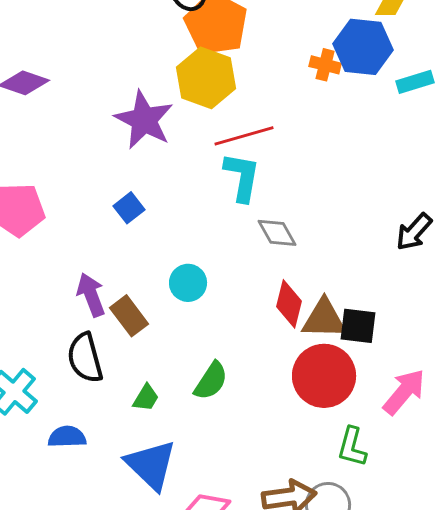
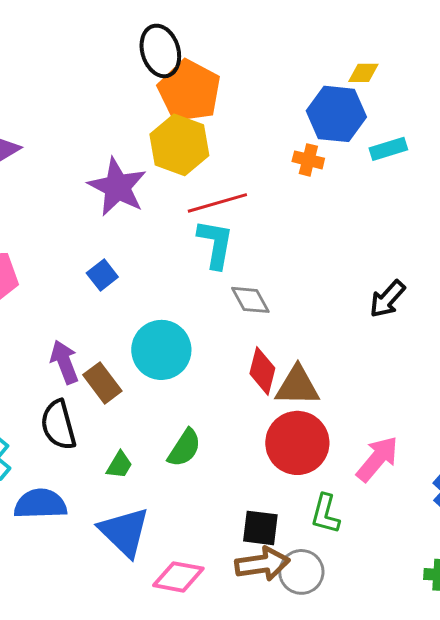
orange cross: (325, 65) -> (308, 160), moved
cyan circle: (188, 283) -> (161, 350), size x1.6
black square: (358, 326) -> (260, 528), moved
blue semicircle: (67, 437) -> (40, 504), size x1.4

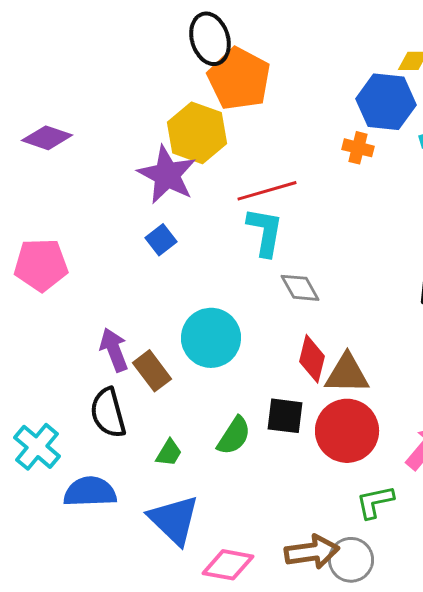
yellow hexagon: (179, 145) -> (197, 133), moved
blue square: (102, 275) -> (161, 240), moved
green L-shape: (325, 514) -> (375, 502), turned 63
black square: (260, 528) -> (285, 416), moved

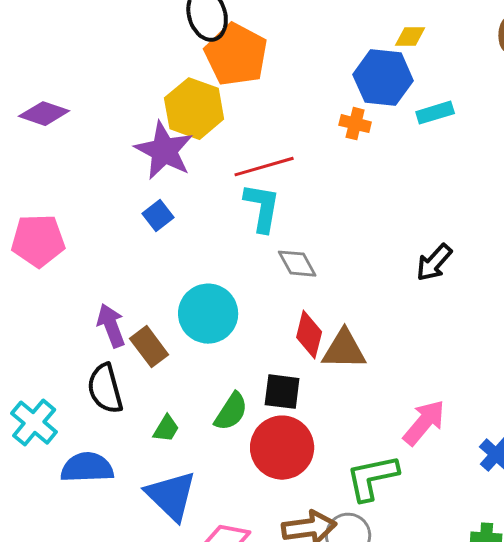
red circle: (347, 431) -> (282, 448), moved
green L-shape: (375, 502) -> (372, 478), size x1.4

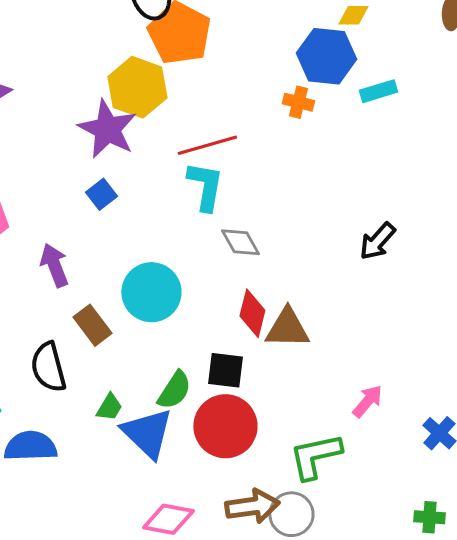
purple arrow: (111, 326) -> (54, 265), moved
pink arrow: (424, 423) -> (367, 401), size x0.7
blue triangle: (171, 496) -> (147, 433), moved

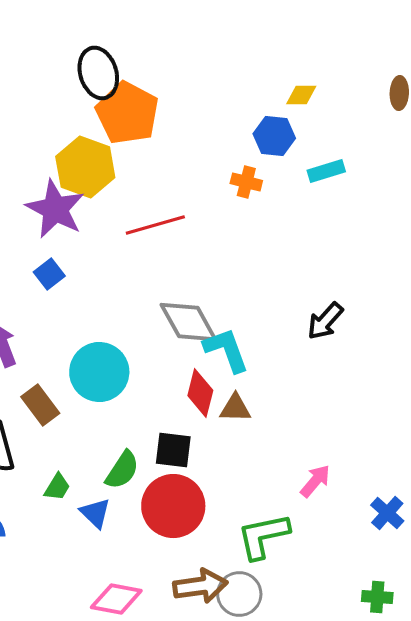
blue hexagon: (326, 56) -> (274, 136), size x0.7
cyan L-shape: (205, 186) -> (226, 350), moved, turned -30
gray diamond: (240, 242) -> (188, 322), size x1.5
brown triangle: (287, 328) -> (235, 408), size x0.7
blue triangle: (147, 433) -> (95, 513), size x0.6

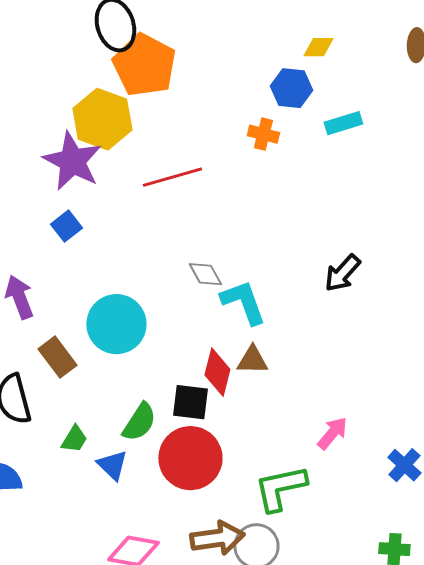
gray diamond: (188, 322) -> (205, 274), size x0.6
red diamond: (200, 393) -> (217, 372), moved

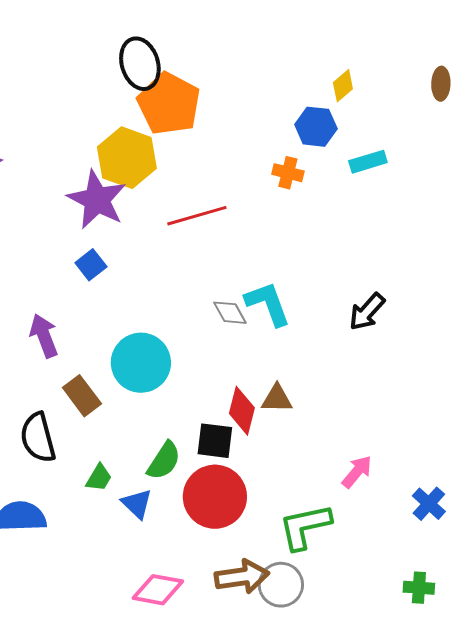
yellow diamond: (318, 47) -> (343, 86), turned -40
cyan L-shape: (243, 302) -> (268, 304), moved

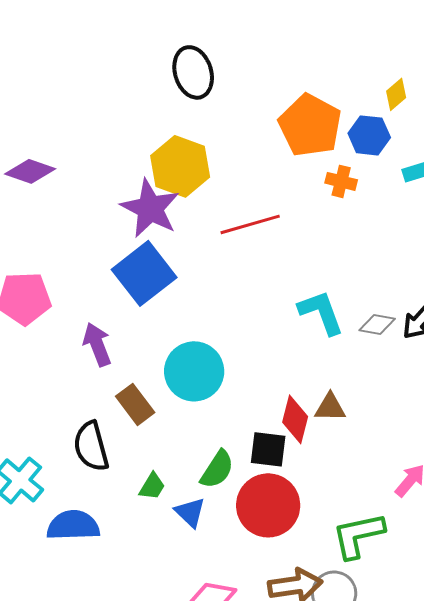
orange pentagon: (169, 104) -> (310, 125), moved
blue square: (91, 265) -> (144, 273), size x2.0
gray diamond: (230, 313) -> (377, 324), moved, turned -51

